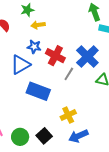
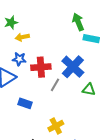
red cross: (55, 56) -> (41, 67), turned -30
blue rectangle: (38, 91) -> (25, 103), size x0.6

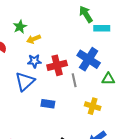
gray line: (55, 85) -> (74, 80), turned -32
yellow cross: (56, 126) -> (93, 106), moved, turned -35

